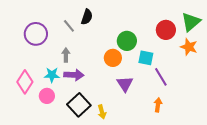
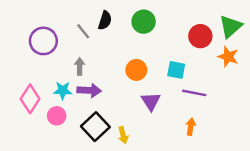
green circle: (127, 41) -> (144, 22), moved
purple line: (161, 77) -> (194, 93), turned -48

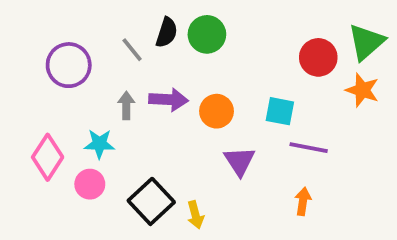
green circle: (144, 22) -> (207, 34), moved
purple arrow: (89, 90) -> (169, 100), moved

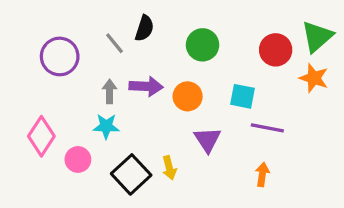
green circle: (207, 34) -> (203, 45), moved
cyan star: (99, 144) -> (106, 126), moved
yellow arrow: (195, 215) -> (169, 168), moved

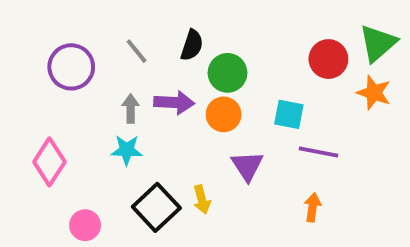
black semicircle: (144, 28) -> (192, 45), moved
green circle: (203, 45) -> (228, 73), moved
pink circle: (78, 159) -> (85, 225), moved

